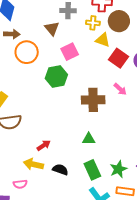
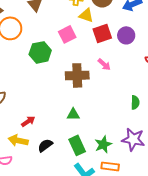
pink square: (70, 52) -> (67, 34), moved
red square: (119, 58) -> (102, 33), turned 36
black semicircle: (60, 170) -> (45, 145), turned -56

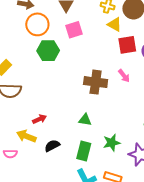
pink square: (67, 34) -> (74, 30), moved
green hexagon: (40, 52) -> (48, 51), moved
green star: (103, 144) -> (112, 143), moved
green rectangle: (77, 145) -> (84, 151), turned 30

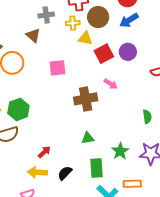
pink square: (74, 30) -> (57, 68), moved, turned 30
green hexagon: (48, 51) -> (18, 109), moved

